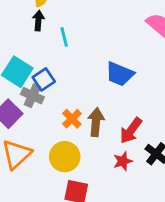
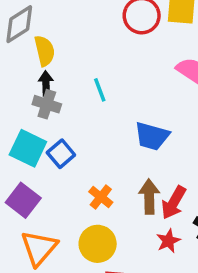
cyan line: (64, 37) -> (100, 90), moved
gray cross: (32, 96) -> (47, 104), moved
brown arrow: (96, 122) -> (149, 197), moved

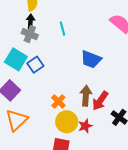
orange cross: (101, 197) -> (58, 101), moved
red star: (168, 241) -> (85, 126), moved
yellow circle: (98, 244) -> (67, 122), moved

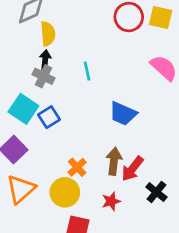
yellow circle: (67, 122) -> (65, 192), moved

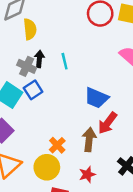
black arrow: (45, 60) -> (39, 59), moved
blue square: (49, 117) -> (33, 90), moved
red arrow: (133, 169) -> (108, 123), moved

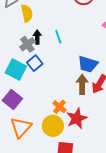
gray cross: (27, 66) -> (27, 44), turned 35
brown arrow: (89, 140) -> (82, 84), moved
red star: (87, 174) -> (77, 118), moved, size x1.5

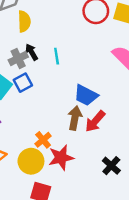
black arrow: (37, 37) -> (31, 52), turned -40

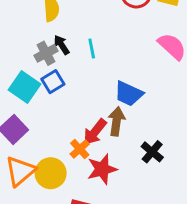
red arrow: (95, 121) -> (95, 132), moved
yellow circle: (31, 161) -> (51, 173), moved
black cross: (111, 166) -> (152, 152), moved

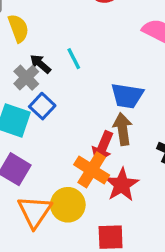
orange cross: (80, 149) -> (92, 170), size x1.5

